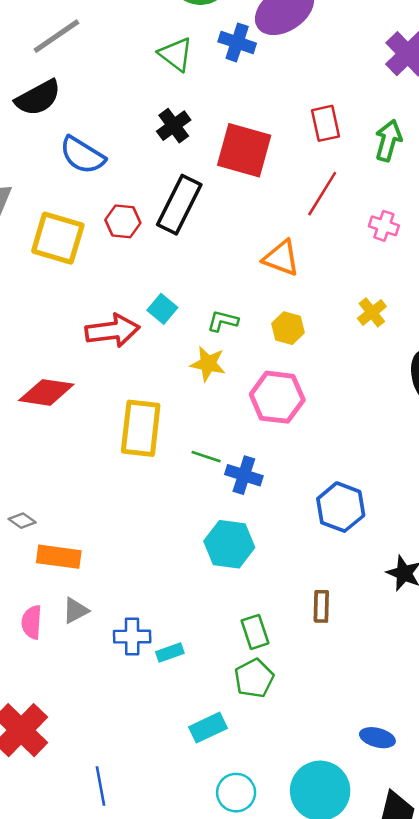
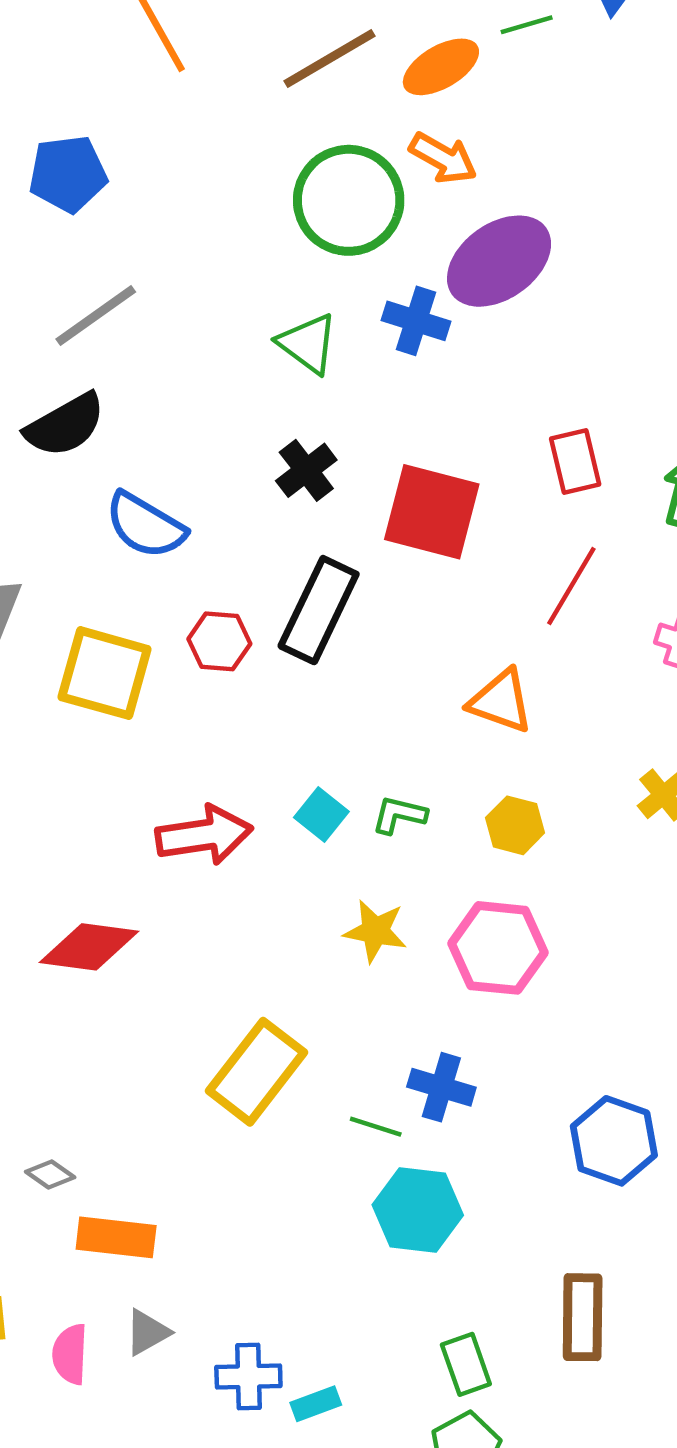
cyan square: (162, 309) -> (321, 814), moved
yellow star: (208, 364) -> (375, 931), moved
yellow rectangle: (141, 428) -> (257, 1072), moved, turned 32
green line: (206, 457) -> (376, 1127), moved
brown rectangle: (321, 606) -> (583, 1317), size x1.5

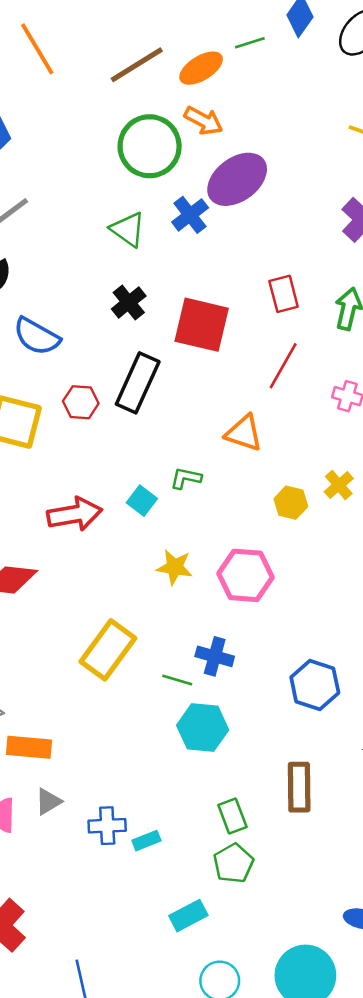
blue cross: (416, 321) -> (190, 215), turned 36
green L-shape: (399, 815) -> (186, 478), moved
yellow hexagon: (515, 825) -> (291, 503), moved

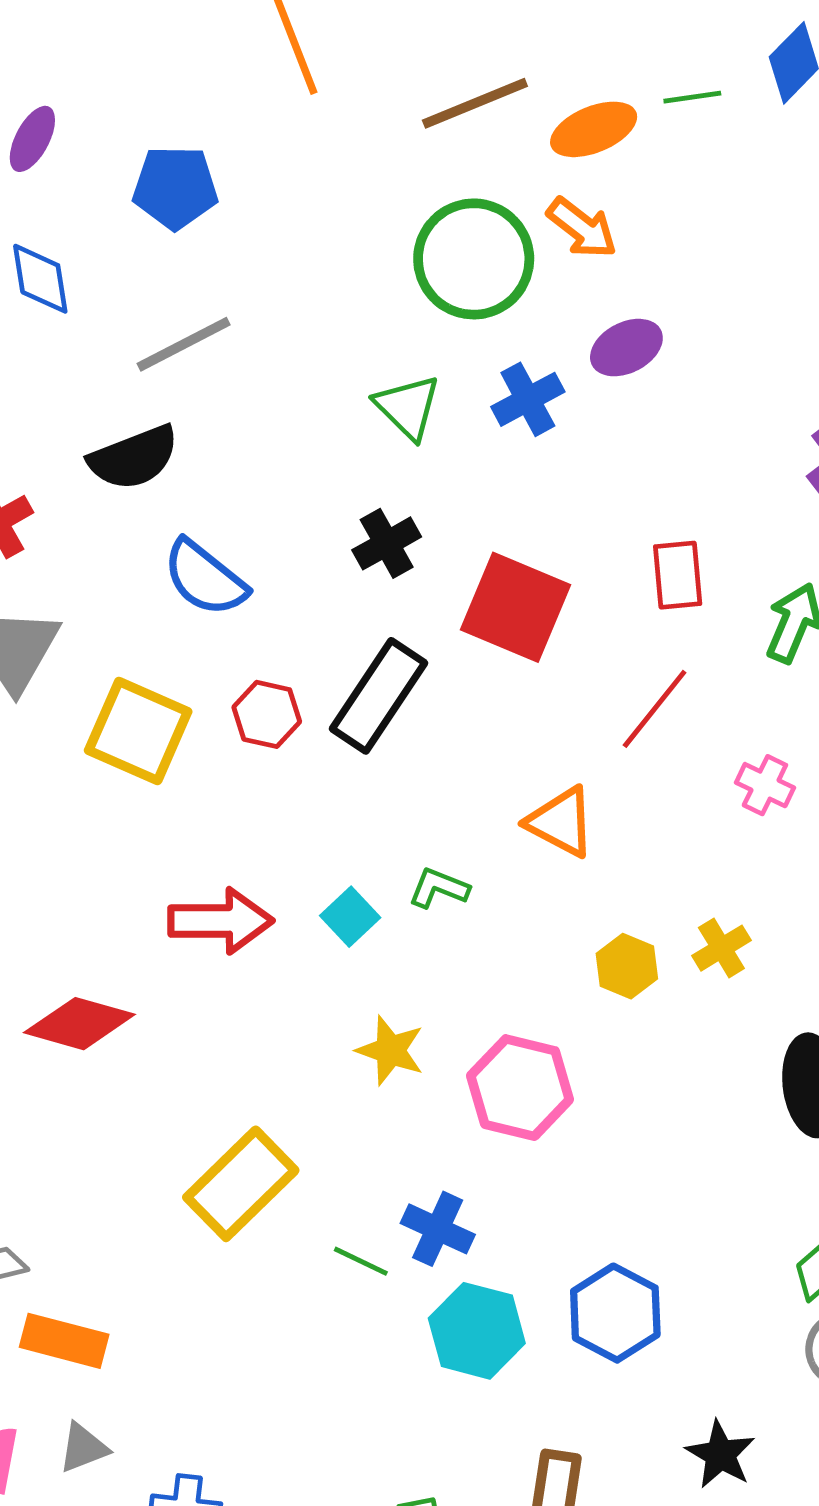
purple ellipse: (237, 179) -> (626, 348), size x0.6
cyan hexagon: (203, 728) -> (477, 1331), moved

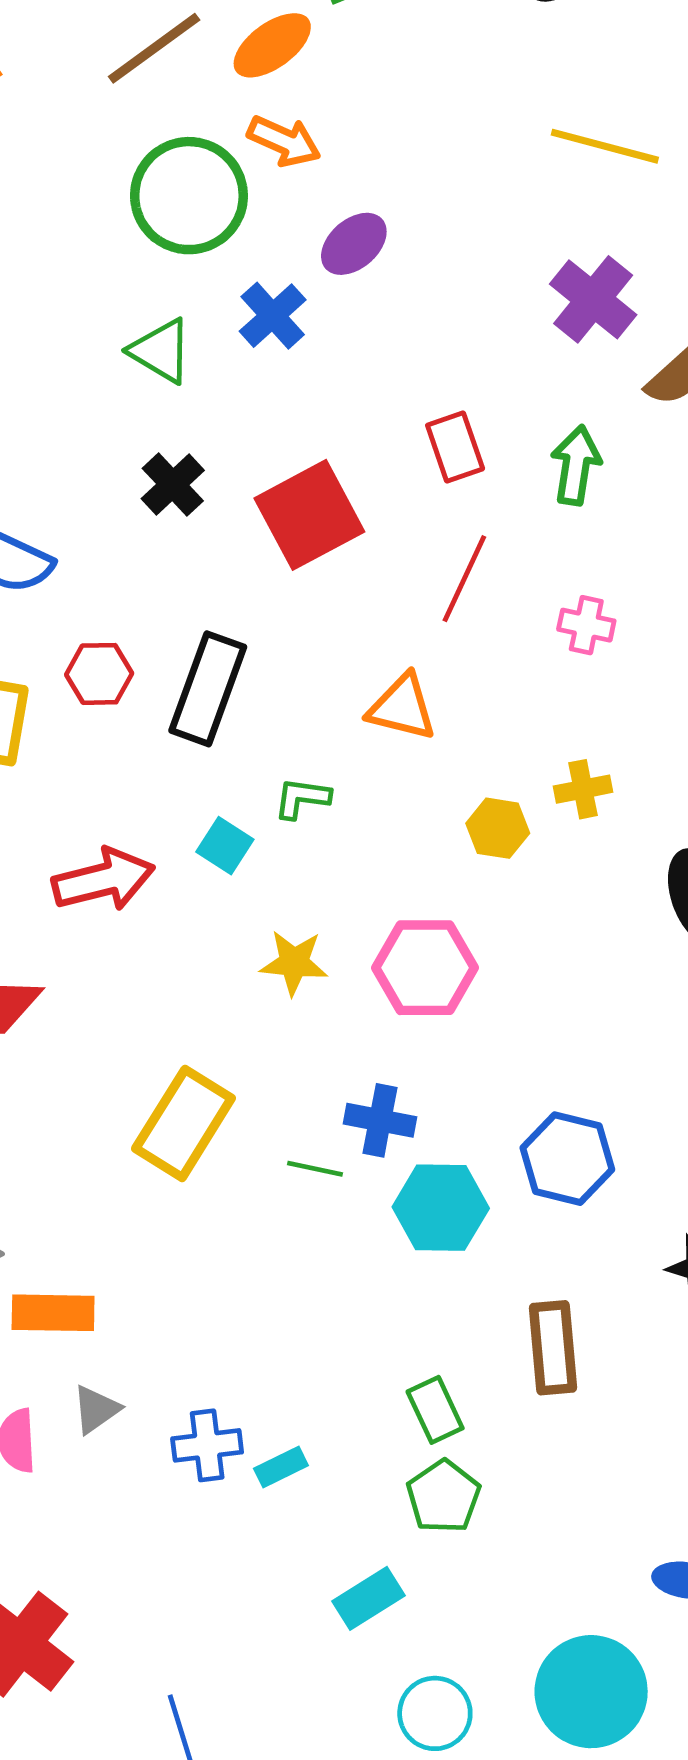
red square: (516, 607) -> (309, 515), turned -37
black rectangle: (379, 696) -> (208, 689), moved
yellow cross: (721, 948) -> (583, 789), turned 34

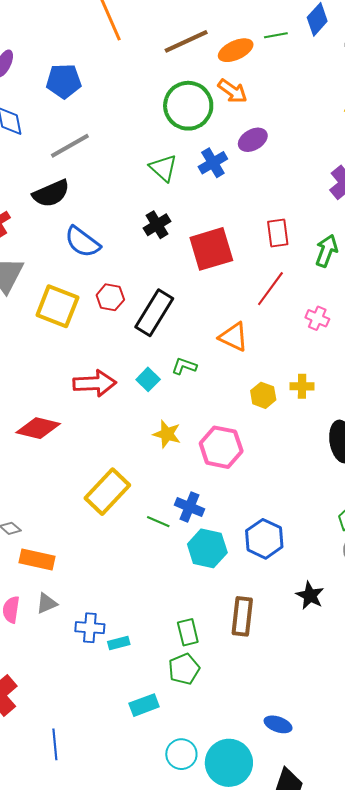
cyan circle: (435, 1713) -> (181, 754), moved

